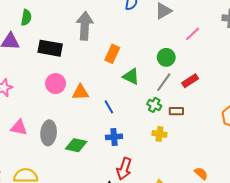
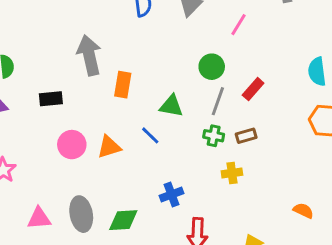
black rectangle: (50, 48) -> (51, 99), size x0.7
orange rectangle: (112, 54) -> (123, 85), moved
blue line: (109, 107) -> (150, 135), moved

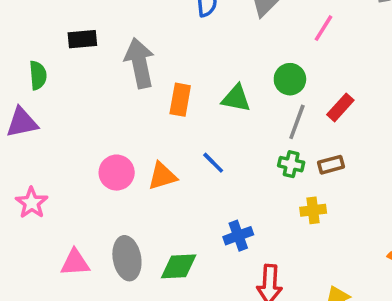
black rectangle: (51, 99) -> (82, 39), moved
green triangle: (171, 106) -> (236, 98), moved

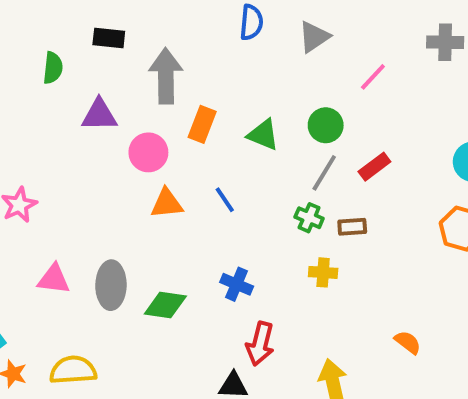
purple triangle: (22, 122) -> (99, 115), moved
pink circle: (117, 173) -> (148, 152), moved
blue cross: (238, 236) -> (237, 284), turned 32

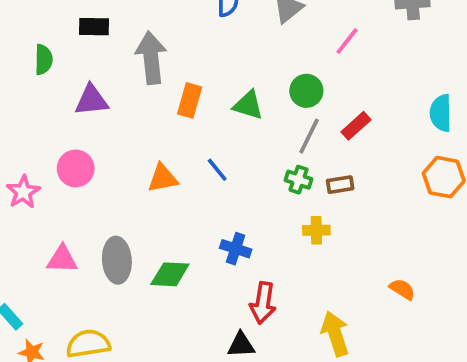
pink circle: (148, 152) -> (76, 168), moved

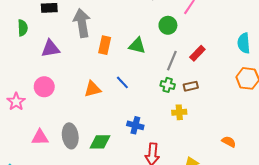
green circle: (306, 91) -> (168, 25), moved

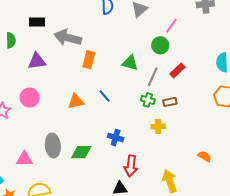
gray arrow: (82, 23) -> (68, 38), turned -68
green circle: (168, 25) -> (160, 45), moved
green triangle: (137, 46) -> (130, 63), moved
pink triangle: (40, 137) -> (24, 159), moved

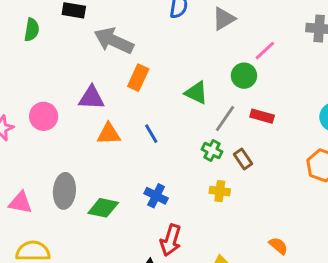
purple triangle: (37, 61) -> (92, 98), moved
red rectangle: (177, 71) -> (262, 116), turned 49
brown rectangle: (170, 102) -> (243, 159), turned 56

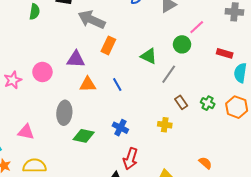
red rectangle: (262, 116) -> (225, 53), moved
green cross: (212, 150) -> (208, 103), moved
gray ellipse: (64, 191) -> (64, 113), moved

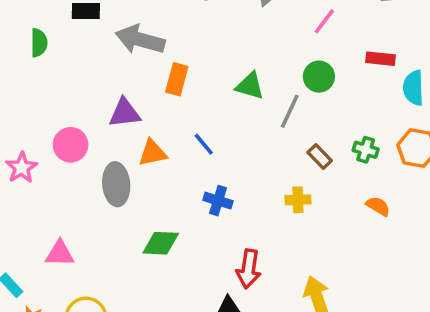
green circle: (182, 44) -> (319, 77), moved
gray ellipse: (64, 113) -> (116, 184), moved
blue cross: (120, 128) -> (218, 201), moved
orange semicircle: (205, 163) -> (378, 206), moved

